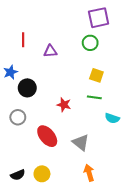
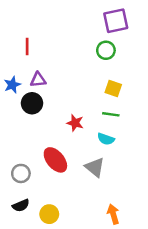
purple triangle: (50, 51) -> (38, 80), moved
gray circle: (18, 117) -> (21, 173), moved
cyan semicircle: (112, 118) -> (106, 139), moved
orange arrow: (89, 173) -> (113, 214), moved
yellow circle: (42, 174) -> (49, 214), moved

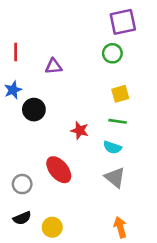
red line: (27, 47) -> (16, 52), moved
purple triangle: (38, 80) -> (54, 66), moved
yellow square: (113, 88) -> (120, 94), turned -35
gray triangle: (95, 167) -> (115, 178), moved

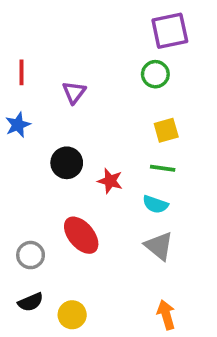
purple triangle: (54, 66) -> (74, 92), turned -48
black circle: (34, 110) -> (67, 163), moved

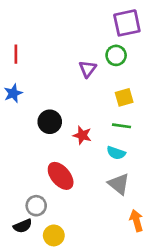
purple triangle: (74, 92) -> (88, 69), moved
gray circle: (31, 255) -> (36, 206), moved
orange arrow: (166, 315) -> (136, 221), moved

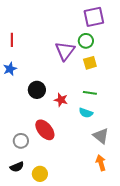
purple triangle: (88, 69) -> (65, 51), size x1.5
yellow square: (124, 97) -> (90, 63), moved
gray triangle: (119, 184) -> (101, 136), moved
gray circle: (36, 206) -> (21, 141), moved

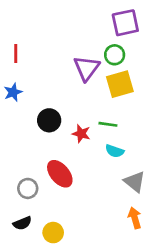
yellow square: (90, 63) -> (120, 84), size x1.5
green line: (90, 93) -> (108, 124), moved

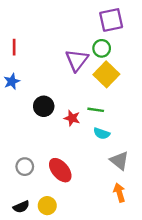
yellow square: (120, 84) -> (106, 74), turned -30
red ellipse: (60, 174) -> (60, 170), moved
black semicircle: (22, 223) -> (21, 207), moved

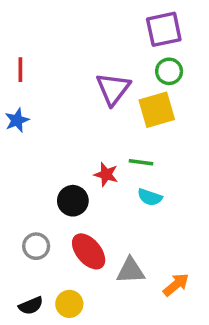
green circle: (102, 48) -> (169, 71), moved
yellow square: (106, 74) -> (157, 110), turned 30
black circle: (44, 106) -> (73, 201), moved
gray triangle: (119, 161) -> (131, 271), moved, turned -42
orange arrow: (119, 193) -> (176, 285), turned 66

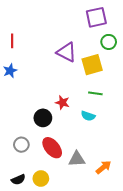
green circle: (169, 71) -> (109, 42), moved
purple triangle: (113, 89) -> (67, 52), turned -40
green line: (141, 162) -> (95, 93), moved

